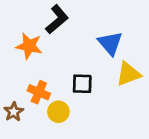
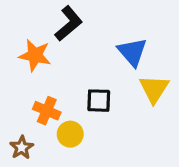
yellow triangle: (128, 74) -> (154, 89), turned -36
brown star: (14, 112) -> (22, 148), moved

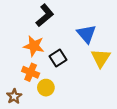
orange star: (35, 55) -> (34, 46), moved
black square: (99, 101) -> (58, 58), moved, turned -35

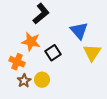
orange cross: (31, 72) -> (17, 62), moved
brown star: (14, 96) -> (24, 81), moved

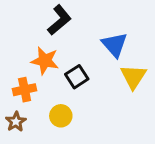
orange cross: (17, 62) -> (25, 90), turned -35
brown star: (24, 81) -> (16, 122), moved

